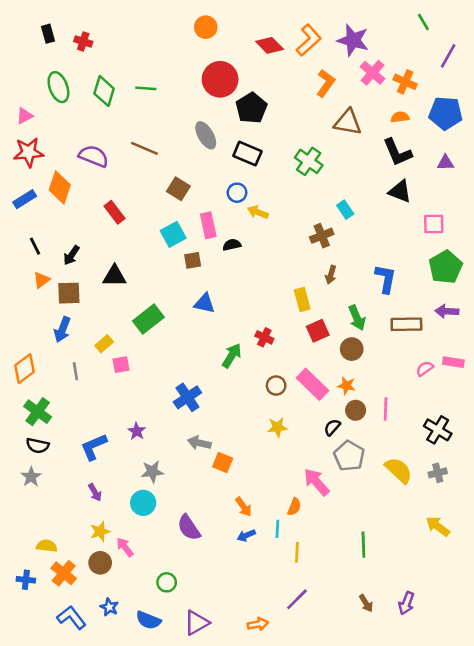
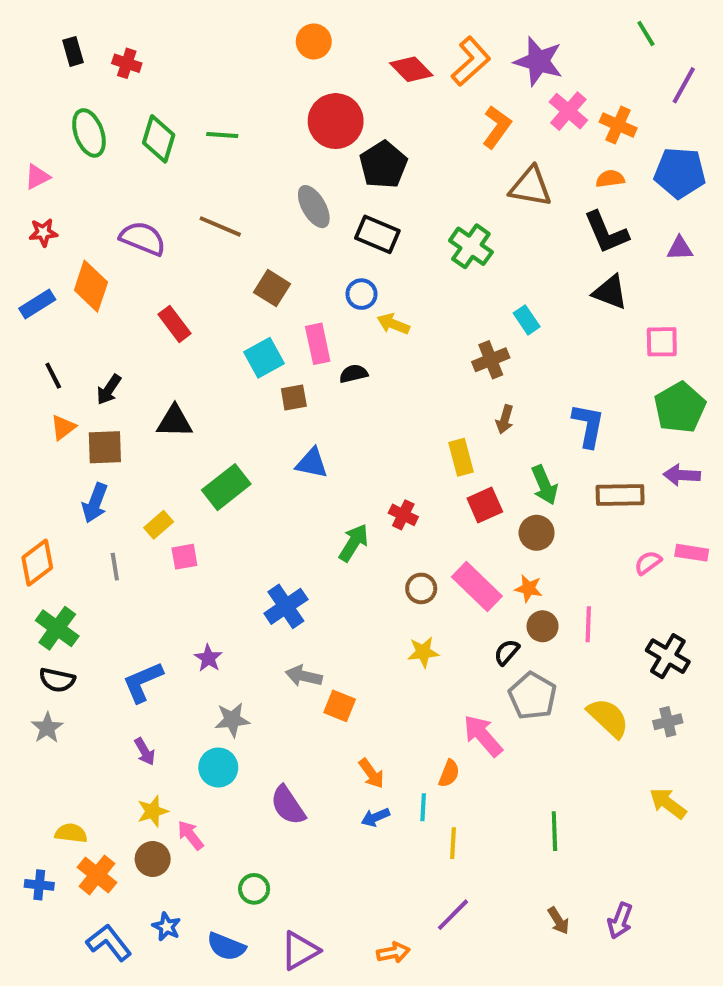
red star: (28, 152) -> (43, 232), size x0.6

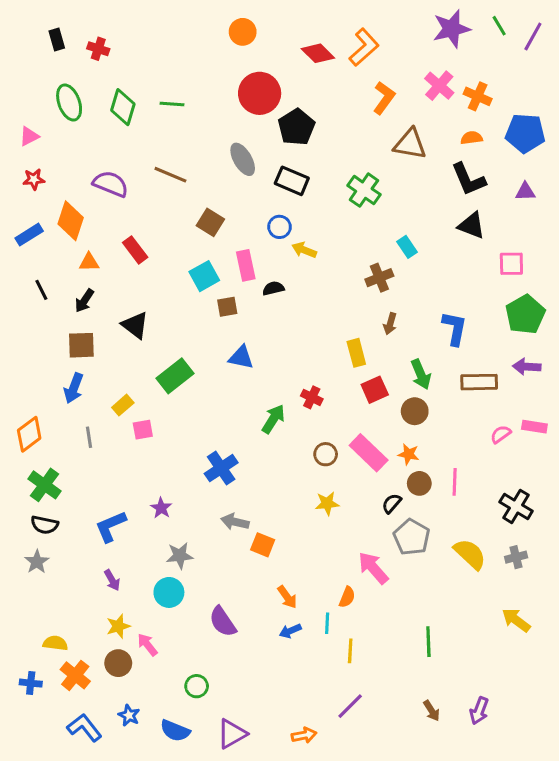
purple star: (539, 61) -> (452, 29), moved, turned -30
purple line: (684, 85) -> (533, 36), moved
black triangle: (175, 421) -> (135, 325), turned 36
orange triangle: (63, 427) -> (89, 262), moved, turned 35

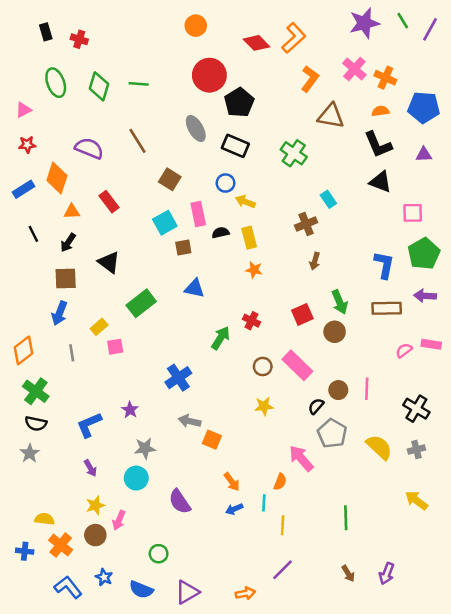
brown line: (170, 175) -> (137, 141), turned 35
blue L-shape: (455, 328) -> (384, 265), moved
yellow rectangle: (356, 353) -> (249, 238), moved
orange star: (409, 454) -> (254, 270), moved
pink arrow: (147, 645) -> (119, 520), turned -120

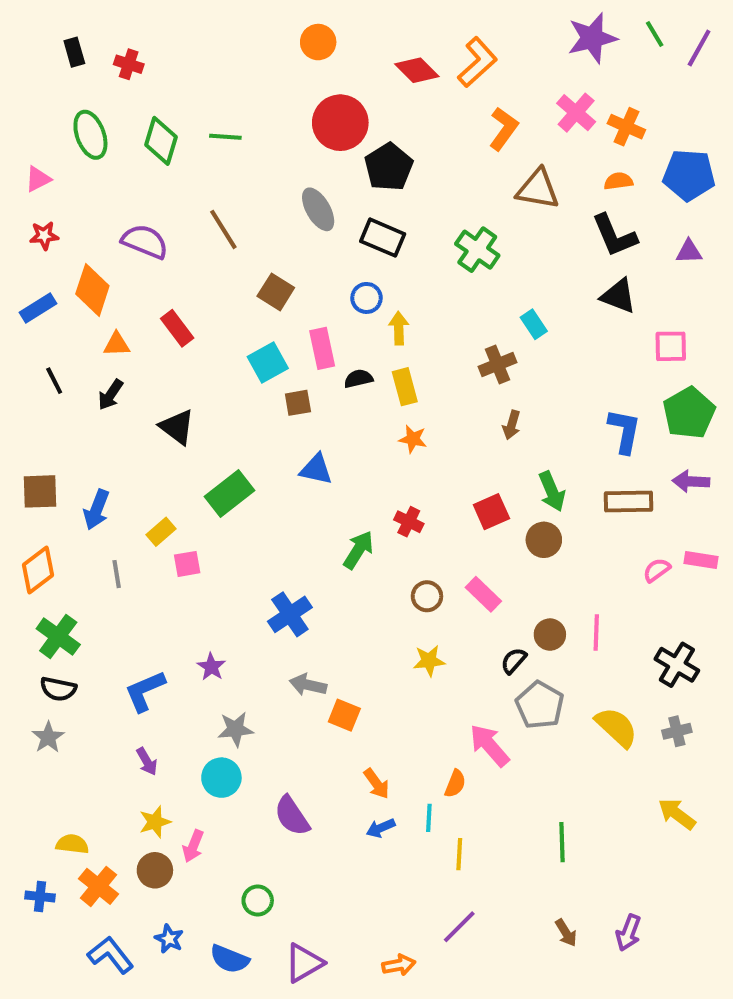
yellow arrow: (245, 202) -> (399, 328), turned 66
brown square: (66, 278) -> (40, 491), moved
pink rectangle: (297, 365) -> (483, 594), size x0.7

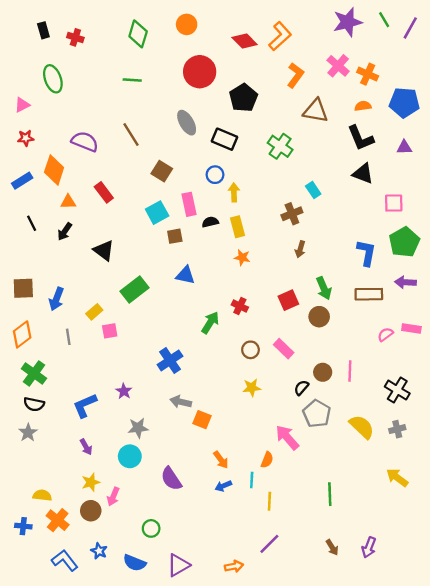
green diamond: (161, 141) -> (138, 34), moved
black pentagon: (389, 167) -> (243, 98), moved

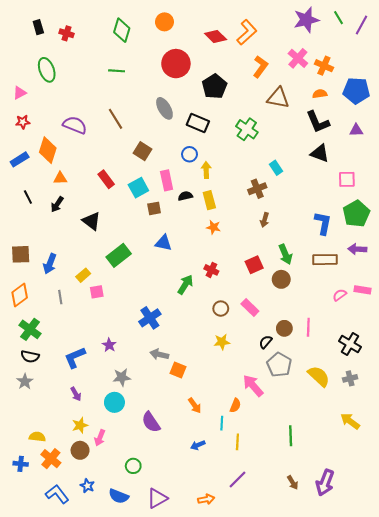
red rectangle: (104, 192) -> (106, 179), moved
blue arrow: (223, 486) -> (198, 445), moved
purple arrow: (369, 547) -> (325, 483), size x1.4

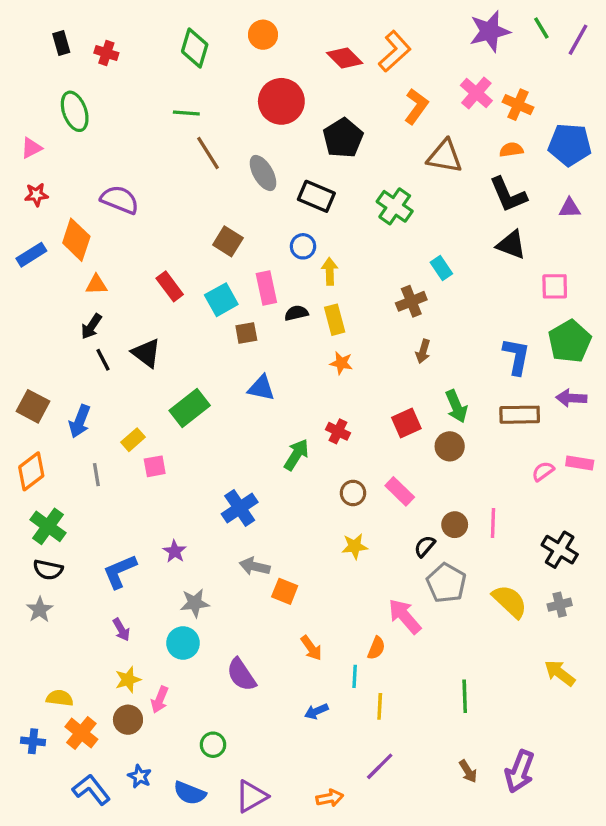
brown line: (115, 119) -> (208, 153), moved
black line: (28, 197) -> (103, 360), moved
brown square: (21, 254) -> (33, 406), turned 30

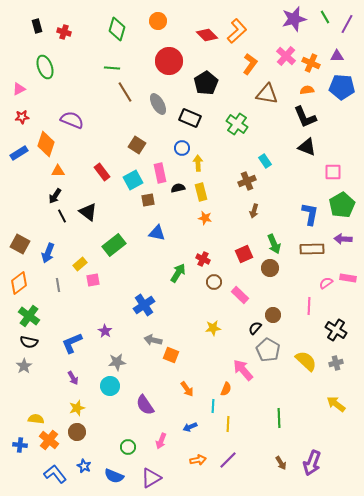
purple triangle: (570, 208) -> (337, 56), moved
brown circle: (353, 493) -> (214, 282), moved
pink line: (493, 523) -> (309, 306), moved
pink arrow: (160, 700) -> (161, 441), moved
orange arrow: (330, 798) -> (198, 460), moved

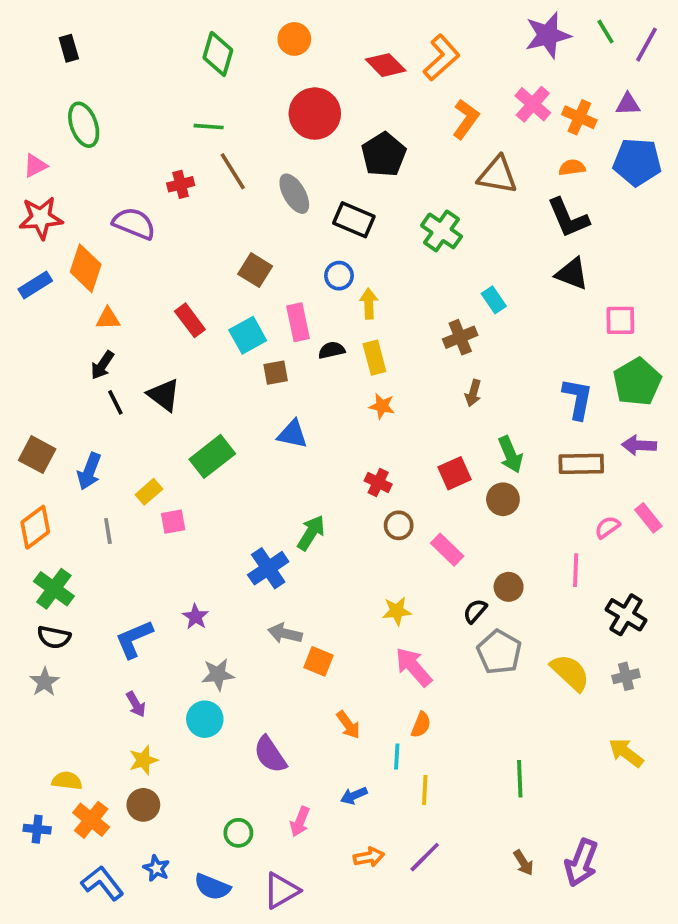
red cross: (64, 32) -> (181, 184), moved, turned -32
red star: (22, 117) -> (41, 218), size x1.6
green arrow: (178, 273) -> (311, 533), moved
pink rectangle: (348, 278) -> (648, 518), turned 42
pink arrow: (243, 370) -> (414, 667), moved

